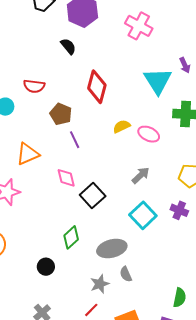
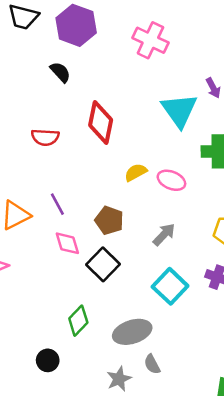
red semicircle: (34, 86) -> (45, 137), moved
brown pentagon: (61, 114) -> (109, 220), moved
purple line: (75, 140) -> (57, 204), moved

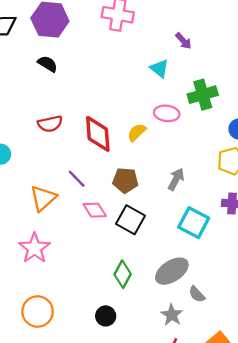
cyan triangle: (179, 110) -> (159, 68), size x0.6
red diamond: (101, 122) -> (98, 134), moved
pink ellipse: (171, 180) -> (167, 113), moved

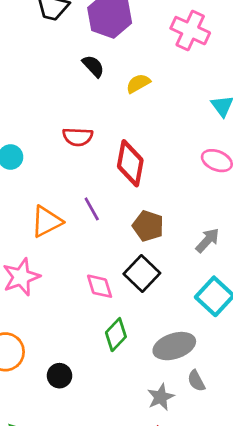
yellow semicircle: (137, 132) -> (138, 83), moved
pink diamond: (95, 210) -> (100, 286), moved
black circle: (106, 316) -> (59, 376), moved

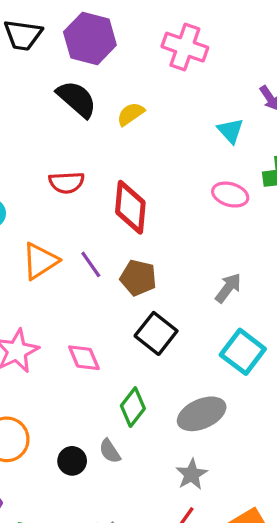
black semicircle: (93, 66) -> (77, 99), size x1.5
orange triangle: (47, 221) -> (40, 261), moved
brown pentagon: (148, 226) -> (138, 278), moved
pink diamond: (100, 286) -> (84, 358), moved
gray semicircle: (196, 381) -> (110, 451), moved

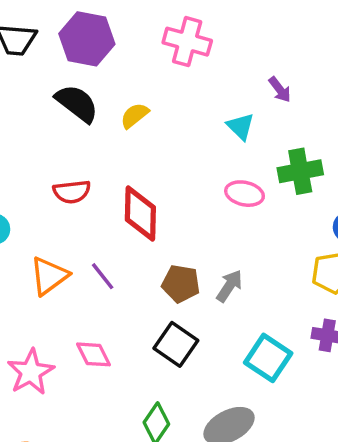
brown pentagon: (138, 278) -> (181, 284), moved
gray arrow: (228, 288) -> (229, 286), moved
pink diamond: (84, 358) -> (94, 354), moved

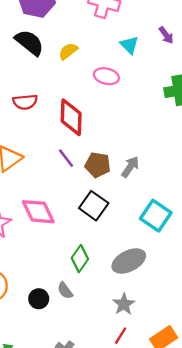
cyan triangle: (241, 126) -> (129, 45), moved
pink ellipse: (245, 194) -> (106, 76), moved
purple line: (103, 276) -> (66, 158), moved
pink diamond: (94, 354) -> (38, 212), size x1.4

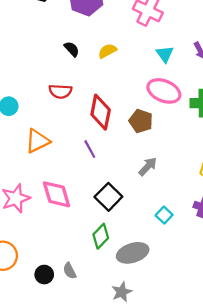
black semicircle: (29, 42) -> (72, 49), moved, size x0.6
pink ellipse: (106, 76) -> (164, 91), moved, size x1.4
brown pentagon: (98, 165) -> (141, 121), moved
cyan square: (156, 216) -> (164, 215), size x0.6
green diamond: (80, 259) -> (101, 236), moved

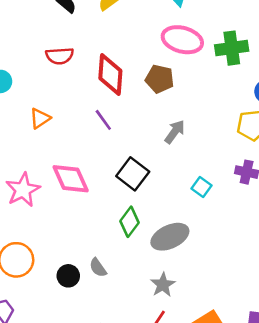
orange triangle: (37, 141) -> (40, 118), size x0.7

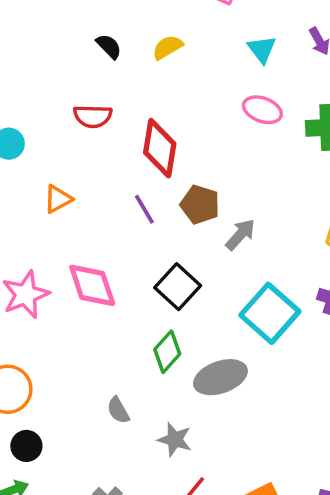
pink ellipse: (182, 40) -> (262, 110), size x0.7
brown pentagon: (160, 79) -> (200, 205), moved
cyan square: (201, 187) -> (270, 313), size x2.0
black circle: (68, 276) -> (26, 446), moved
gray star: (163, 285) -> (175, 440), moved, turned -30

